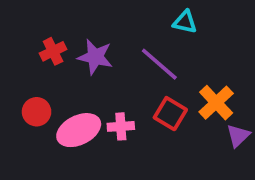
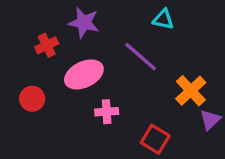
purple star: (95, 57) -> (84, 23), moved
red square: (170, 114) -> (155, 139), moved
pink ellipse: (79, 130) -> (84, 74), moved

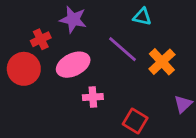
orange cross: (191, 91) -> (162, 62), moved
red circle: (32, 99) -> (24, 69), moved, size x1.5

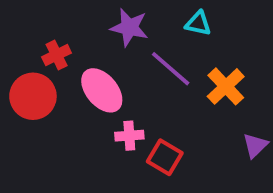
purple star: (73, 19) -> (129, 27), moved
pink ellipse: (73, 65) -> (102, 90), turned 76
red square: (135, 121) -> (165, 157), moved

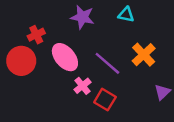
purple line: (171, 69) -> (107, 63), moved
pink cross: (129, 136) -> (82, 86), turned -35

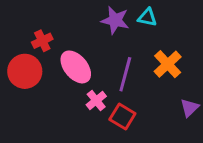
purple star: (82, 17) -> (115, 20), moved
purple line: (107, 63) -> (125, 74), turned 64

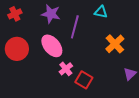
purple star: (115, 20) -> (51, 14), moved
red cross: (42, 41) -> (15, 14), moved
purple line: (125, 74) -> (75, 27), moved

